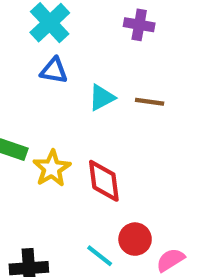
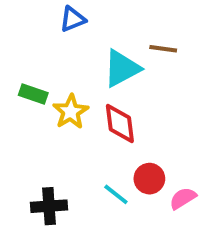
blue triangle: (54, 71) -> (73, 19), turned -32
cyan triangle: (102, 98) -> (122, 68), moved, size x1.5

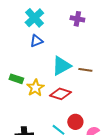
brown line: (163, 49) -> (85, 70), moved
red diamond: (120, 124) -> (60, 94), turned -65

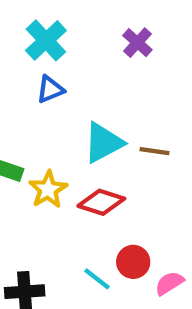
purple cross: (77, 19) -> (137, 43), turned 32

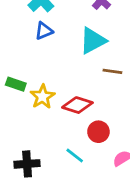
cyan triangle: (103, 143) -> (93, 41), moved
red circle: (133, 262) -> (98, 132), moved

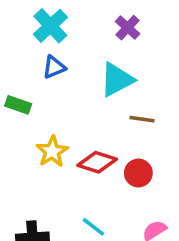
green rectangle: (16, 84) -> (18, 105), moved
red circle: (98, 132) -> (138, 173), moved

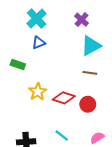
cyan triangle: (117, 80) -> (91, 46), moved

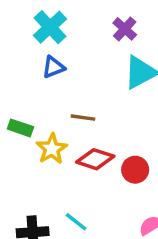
green rectangle: (18, 65) -> (20, 128), moved
brown line: (90, 73) -> (83, 118), moved
cyan line: (62, 136) -> (76, 222), moved

